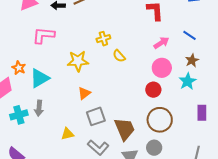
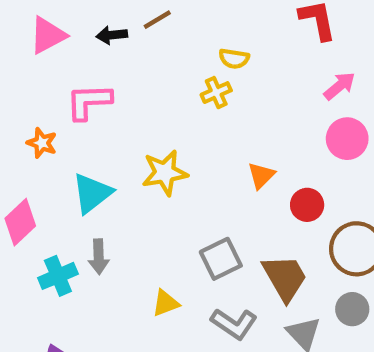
yellow semicircle: (119, 56) -> (234, 59), moved, turned -32
yellow star: (78, 61) -> (165, 173), moved
orange star: (19, 68) -> (42, 143), moved
red circle: (153, 90) -> (307, 205), moved
orange triangle: (84, 93) -> (261, 175), moved

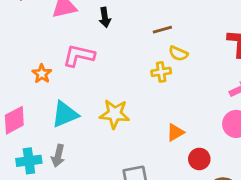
brown line: (157, 20) -> (162, 30), moved
black arrow: (112, 35) -> (105, 17), turned -108

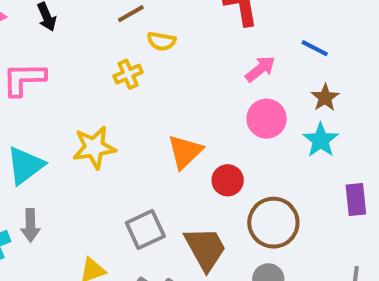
yellow cross: (161, 72) -> (128, 74), moved
orange triangle: (175, 132) -> (185, 152), size x1.4

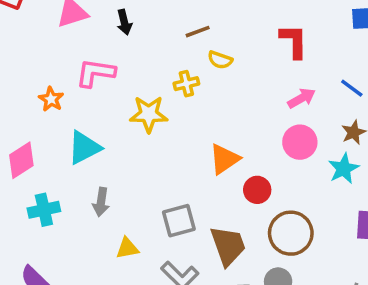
yellow star: (94, 147) -> (149, 114), moved
gray arrow: (30, 225) -> (101, 202), moved

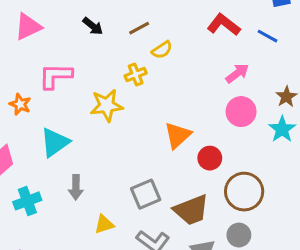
black arrow: (124, 22) -> (93, 26), moved, turned -30
red L-shape: (294, 41) -> (224, 25), turned -44
yellow semicircle: (220, 60) -> (162, 50), turned -45
blue line: (352, 88) -> (267, 36), moved
brown trapezoid: (228, 246) -> (191, 210), turned 96

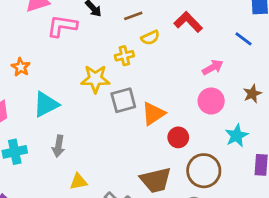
red L-shape: (224, 25) -> (188, 22), moved
pink L-shape: (56, 76) -> (62, 26), moved
cyan star: (282, 129) -> (237, 136), moved
gray square: (146, 194) -> (123, 100), moved

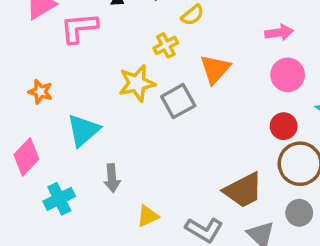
pink arrow: (213, 67) -> (279, 33), turned 35
orange triangle: (153, 114) -> (215, 69), moved
red circle: (178, 137) -> (284, 126), moved

